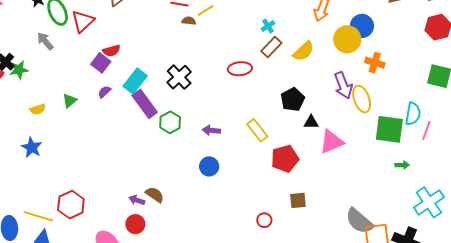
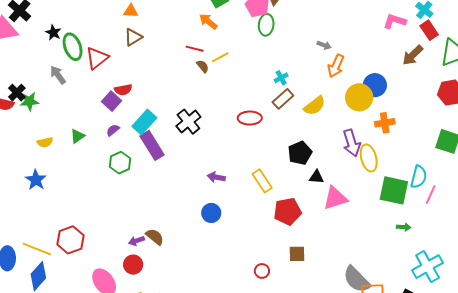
brown semicircle: (189, 21) -> (203, 66), turned 40
orange cross: (375, 63) -> (385, 123), turned -30
green hexagon: (170, 122) -> (120, 163), moved
purple arrow: (137, 200) -> (137, 241), turned -42

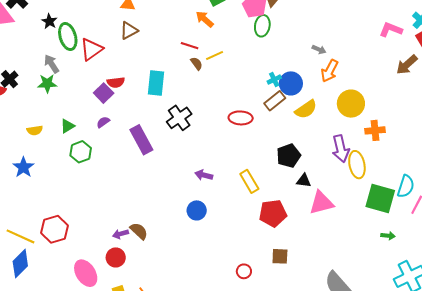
blue circle: (375, 85) -> (291, 83), moved
green star: (29, 101) -> (47, 83), moved
cyan rectangle: (144, 122) -> (156, 83), moved, turned -40
green hexagon: (120, 163) -> (81, 152), moved

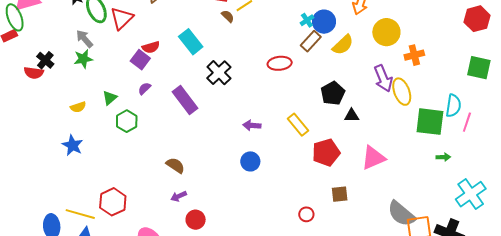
cyan rectangle: (156, 83) -> (191, 42), turned -35
pink triangle: (321, 203) -> (373, 158), moved
brown semicircle: (139, 231) -> (175, 165), moved
red circle: (116, 257) -> (196, 220), moved

